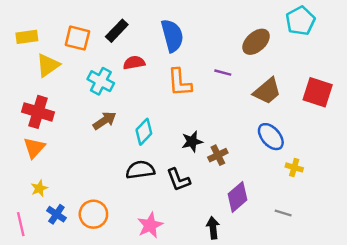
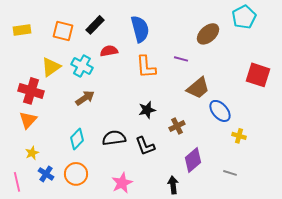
yellow triangle: (48, 65) -> (51, 67), moved
brown trapezoid: (267, 91) -> (198, 88), moved
cyan diamond: (144, 132) -> (77, 139), moved
black star: (192, 142) -> (147, 110), moved

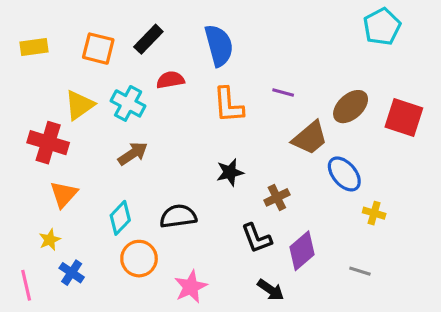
brown ellipse: (208, 34) -> (351, 107), moved
orange triangle: (28, 120) -> (64, 194), moved
black L-shape: (145, 146) -> (257, 238), moved
orange circle: (76, 174) -> (139, 259), moved
black arrow: (173, 185) -> (271, 290), turned 132

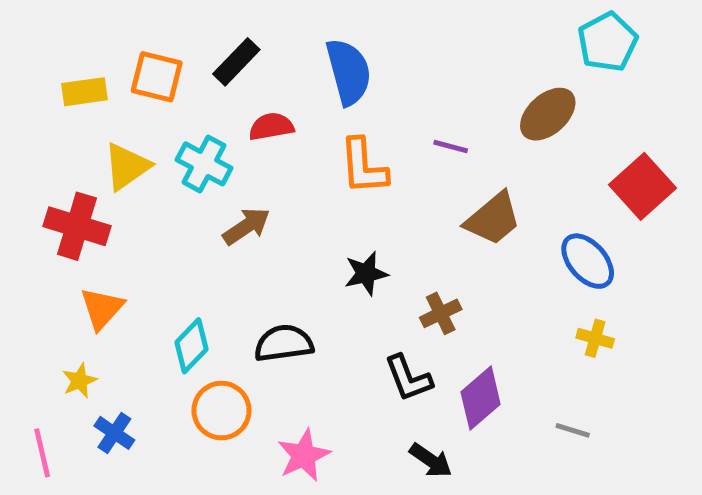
yellow rectangle: (34, 47) -> (84, 92), moved
brown ellipse: (351, 107) -> (548, 114), moved
red square: (404, 118) -> (642, 186), turned 30
brown arrow: (133, 154) -> (246, 226), moved
blue ellipse: (344, 174) -> (588, 261), moved

